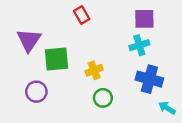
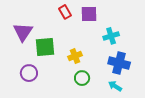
purple square: (144, 19) -> (89, 14), moved
cyan arrow: (167, 108) -> (115, 86), moved

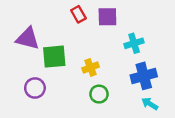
purple triangle: (23, 32) -> (28, 38), turned -50
blue cross: (119, 63) -> (144, 76), turned -30
cyan arrow: (115, 86) -> (150, 104), moved

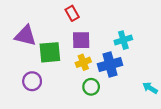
purple square: (107, 17) -> (81, 40), moved
blue cross: (144, 76) -> (110, 65), moved
cyan arrow: (150, 104) -> (150, 88), moved

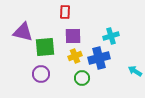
red rectangle: (72, 13) -> (65, 12), turned 32
purple circle: (32, 81) -> (41, 74), moved
cyan arrow: (150, 88) -> (135, 71), moved

